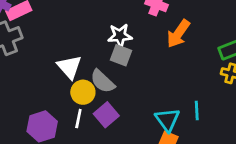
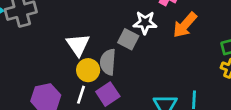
white star: (120, 36) -> (145, 23), moved
gray semicircle: (103, 81) -> (108, 62), turned 45

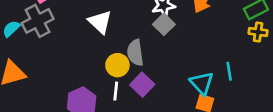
gray square: (128, 39) -> (164, 24), moved, turned 30
white triangle: (78, 45) -> (100, 22), moved

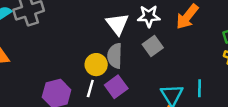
white triangle: (100, 22) -> (117, 24), moved
gray square: (164, 24) -> (153, 46), moved

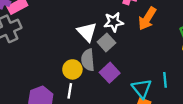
gray square: (153, 46) -> (106, 42), moved
purple square: (116, 87) -> (110, 73), moved

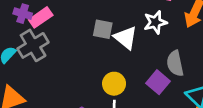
gray square: (106, 42) -> (103, 29), moved, turned -30
gray semicircle: (88, 60) -> (175, 63), moved

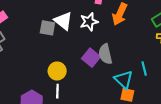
white triangle: (126, 38) -> (63, 21), moved
purple square: (158, 82) -> (91, 58), moved

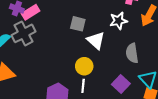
white triangle: (63, 21) -> (96, 40), moved
purple square: (91, 58) -> (121, 84), moved

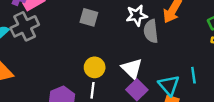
white triangle: (96, 40) -> (132, 69), moved
gray semicircle: (132, 53) -> (151, 31), moved

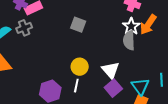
white star: (137, 15) -> (131, 26), moved, turned -30
gray cross: (25, 26) -> (24, 28), size x0.7

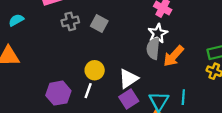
orange arrow: (148, 25) -> (174, 56), moved
gray cross: (24, 28) -> (70, 21), moved
white triangle: (111, 70) -> (128, 79), turned 30

